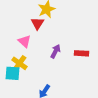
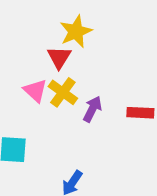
yellow cross: (19, 63) -> (63, 92), moved

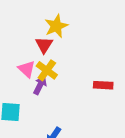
purple arrow: (92, 109) -> (40, 85), moved

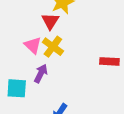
purple arrow: (40, 85) -> (41, 74), moved

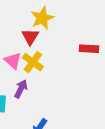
red rectangle: (109, 61) -> (89, 49), moved

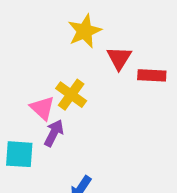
red triangle: (30, 37) -> (119, 58), moved
pink triangle: (13, 61) -> (42, 108), moved

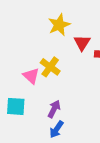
purple arrow: (54, 133) -> (54, 109), moved

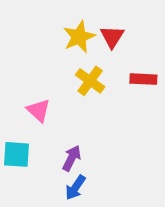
red triangle: (82, 43) -> (112, 37), moved
yellow cross: (50, 67) -> (90, 81), moved

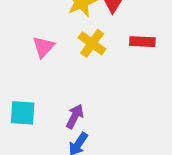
pink triangle: (39, 110) -> (43, 47), moved, turned 30

